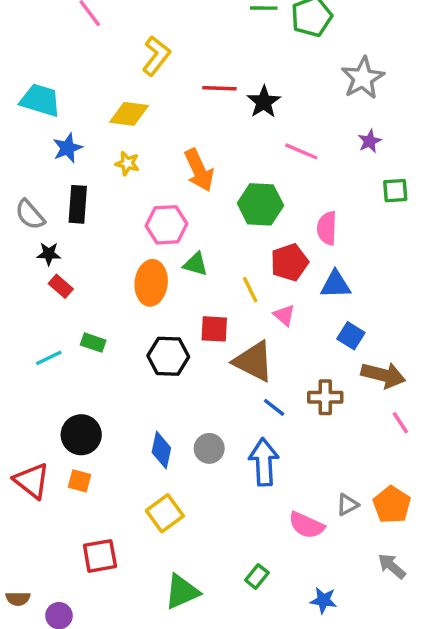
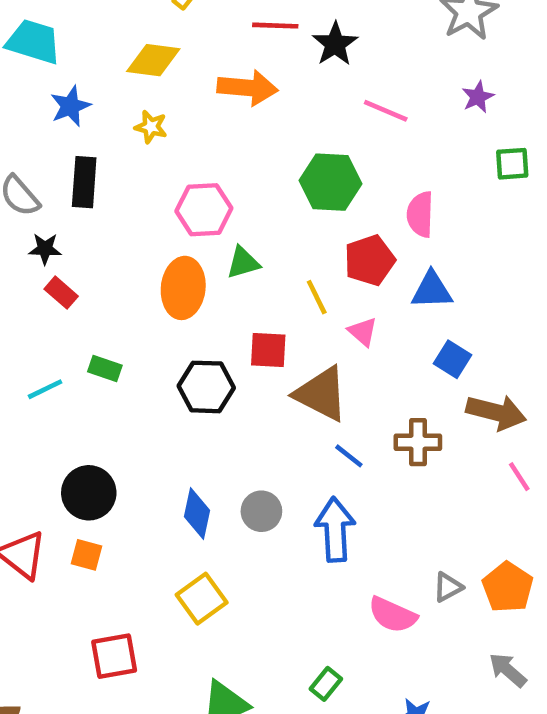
orange arrow: (199, 170) -> (248, 88), moved, turned -60
green triangle: (196, 264) -> (243, 263), turned -32

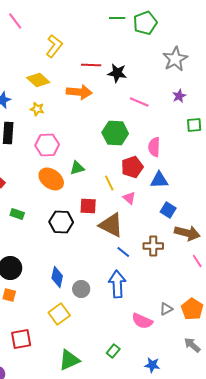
black star: (335, 44) -> (117, 73), turned -30
yellow diamond: (153, 60) -> (38, 80), turned 35
pink hexagon: (204, 210) -> (47, 145), moved
orange ellipse: (183, 288) -> (51, 179), turned -60
gray circle: (261, 511) -> (81, 289), moved

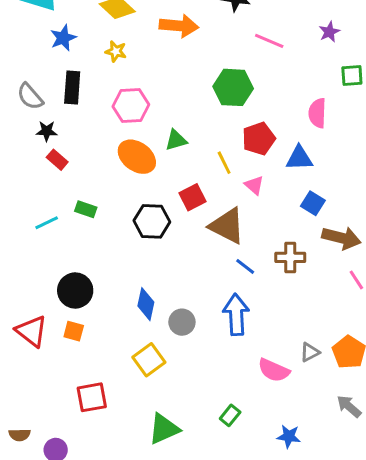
pink semicircle: (154, 147) -> (317, 113), moved
red square: (88, 206) -> (193, 197), turned -30

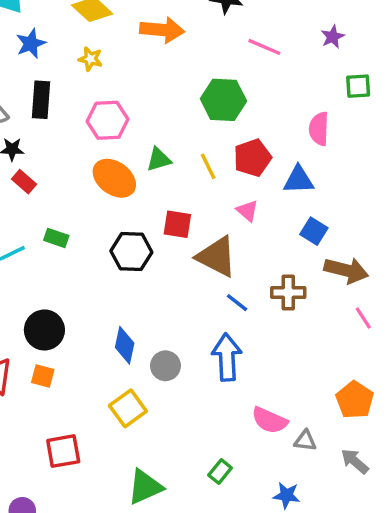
yellow line: (224, 163) -> (208, 166), moved
red square: (193, 197) -> (177, 224), turned 36
gray triangle: (310, 352) -> (305, 441), moved, turned 35

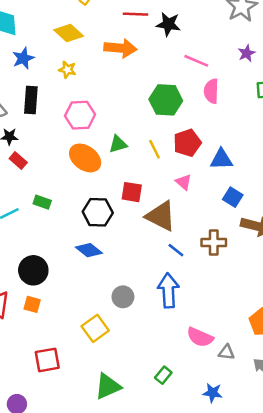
pink semicircle: (319, 129) -> (211, 91), moved
blue diamond: (125, 345) -> (89, 250), moved, turned -64

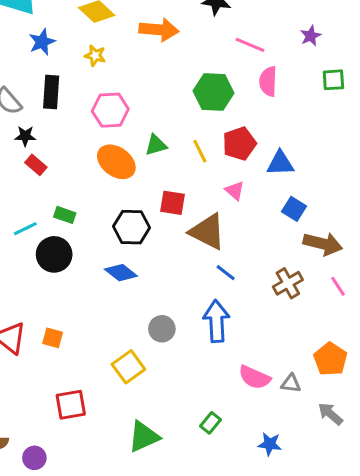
brown cross: (214, 243) -> (288, 283), moved, turned -30
black circle: (33, 270) -> (54, 254), moved
gray triangle: (226, 352) -> (291, 383), moved

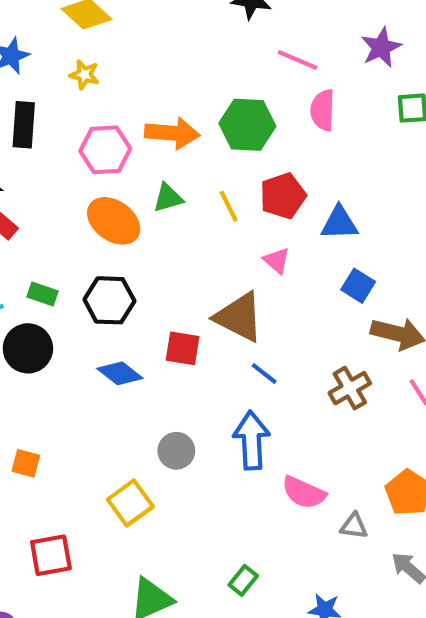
orange arrow: (159, 30) -> (172, 133), moved
purple star: (311, 36) -> (381, 47), size x1.4
red square: (173, 203) -> (183, 348), moved
black hexagon: (132, 227) -> (109, 300), moved
pink semicircle: (254, 377) -> (304, 493), moved

